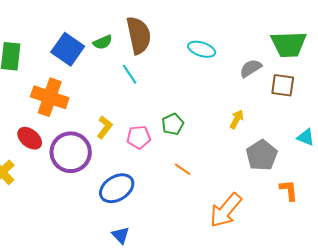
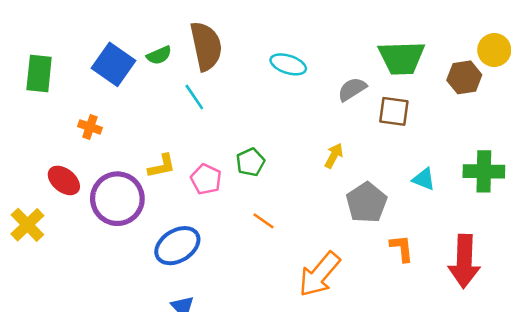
orange cross: (50, 97) -> (90, 127), size x0.5
yellow L-shape: (105, 127) -> (162, 166), turned 40
pink pentagon: (139, 137) -> (206, 179), turned 30

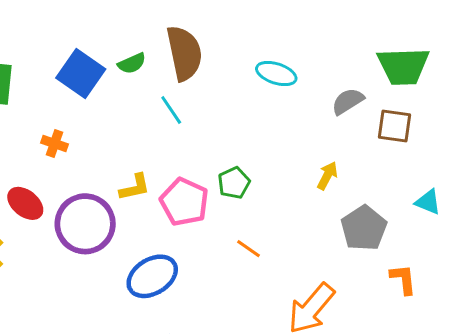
pink pentagon: (206, 179) -> (184, 202), size x1.4

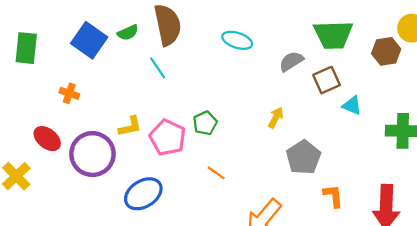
brown square: (394, 126) -> (327, 80), turned -32
cyan triangle: (428, 202) -> (352, 105), moved

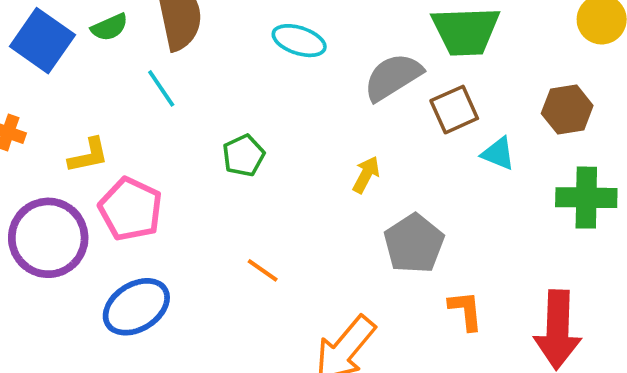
brown hexagon: (386, 51) -> (567, 110), moved
gray semicircle: (291, 61) -> (393, 77), size x1.4
green pentagon: (205, 123) -> (244, 155), moved
yellow L-shape: (130, 126) -> (88, 155), moved
pink pentagon: (168, 137) -> (131, 209), moved

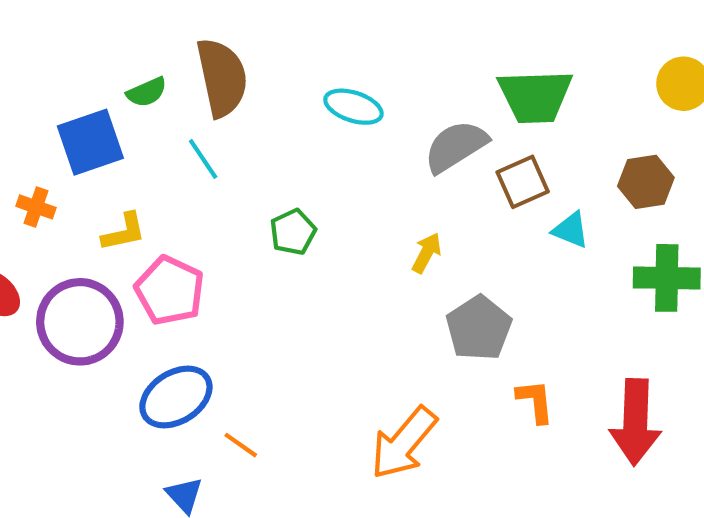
blue square: (42, 41) -> (90, 142), moved, turned 36
orange line: (263, 270) -> (241, 445), moved

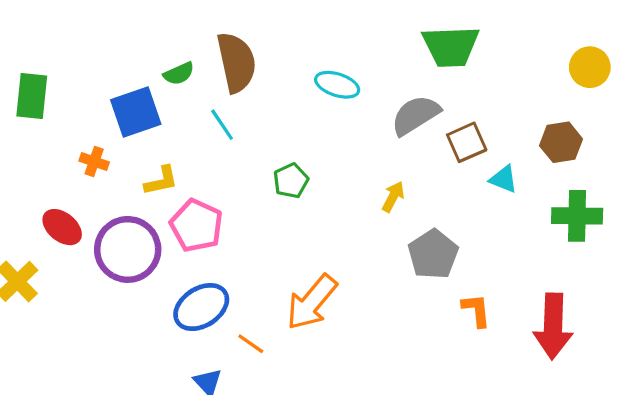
green trapezoid: (535, 96) -> (451, 46), moved
orange arrow: (404, 443) -> (312, 302), moved

